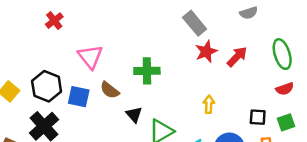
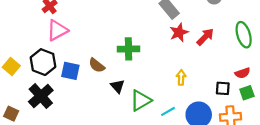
pink triangle: (90, 57) -> (57, 30), moved, turned 40
red semicircle: (285, 89) -> (243, 73), moved

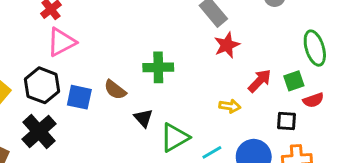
red arrow: (205, 37) -> (260, 81), moved
yellow arrow: (181, 77) -> (230, 106), turned 96
green square: (247, 93) -> (294, 81), moved

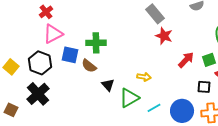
red star: (227, 45) -> (164, 36), turned -30
green cross: (158, 67) -> (96, 43), moved
blue square: (79, 97) -> (70, 55), moved
yellow arrow: (230, 106) -> (144, 77), moved

